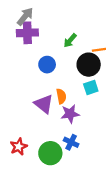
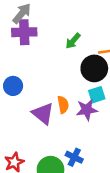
blue circle: (47, 65) -> (13, 86), moved
purple star: (70, 114) -> (87, 110), moved

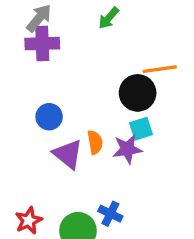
green arrow: (73, 41) -> (109, 18), moved
blue circle: (13, 86) -> (49, 117), moved

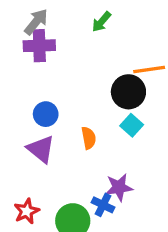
cyan square: (141, 129) -> (132, 125), turned -30
purple star: (127, 149) -> (119, 187), moved
purple triangle: (68, 154) -> (41, 149), moved

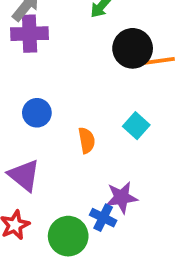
black circle: (128, 92) -> (133, 48), moved
purple triangle: (41, 149) -> (24, 175), moved

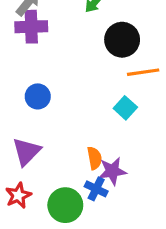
orange line: (156, 61) -> (143, 72), moved
orange semicircle: (87, 140) -> (94, 158), moved
purple triangle: (24, 175) -> (26, 152), turned 36

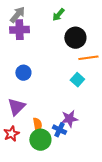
orange semicircle: (94, 158) -> (37, 125), moved

